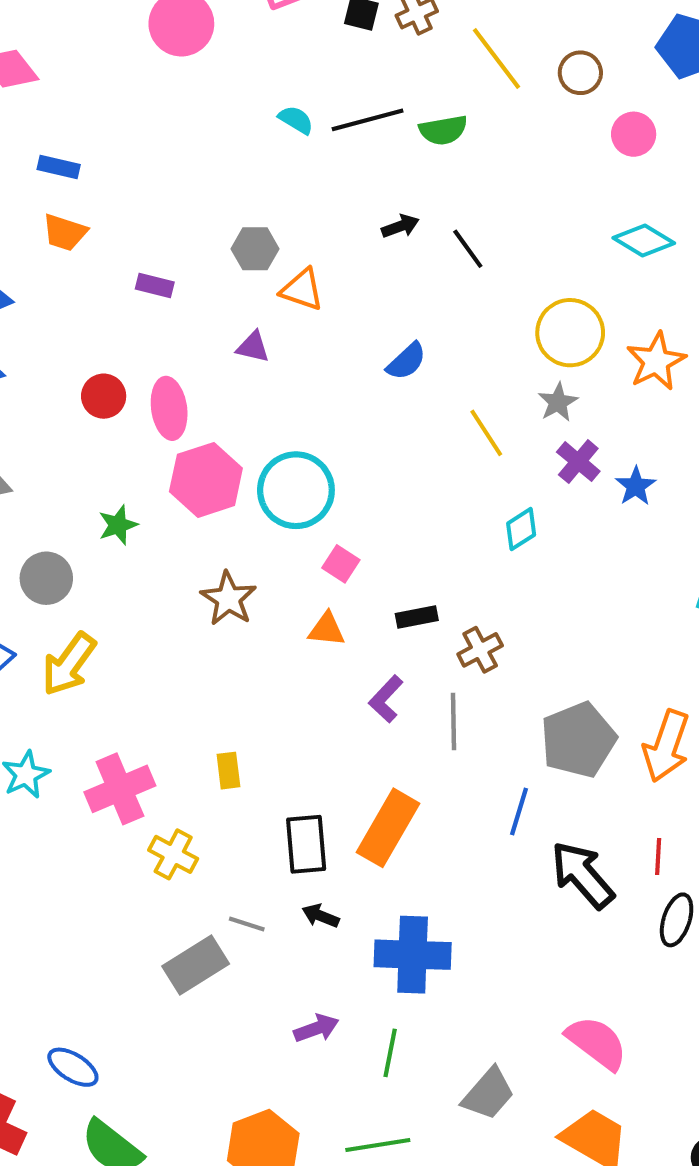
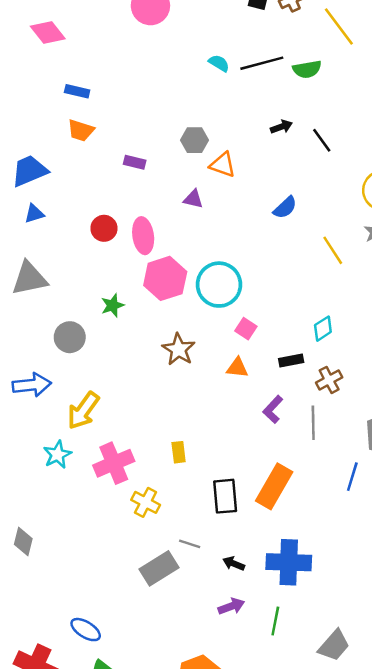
cyan diamond: (521, 529) -> (323, 329), moved
yellow arrow: (69, 664) -> (83, 411), moved
black arrow: (321, 916) -> (234, 564), moved

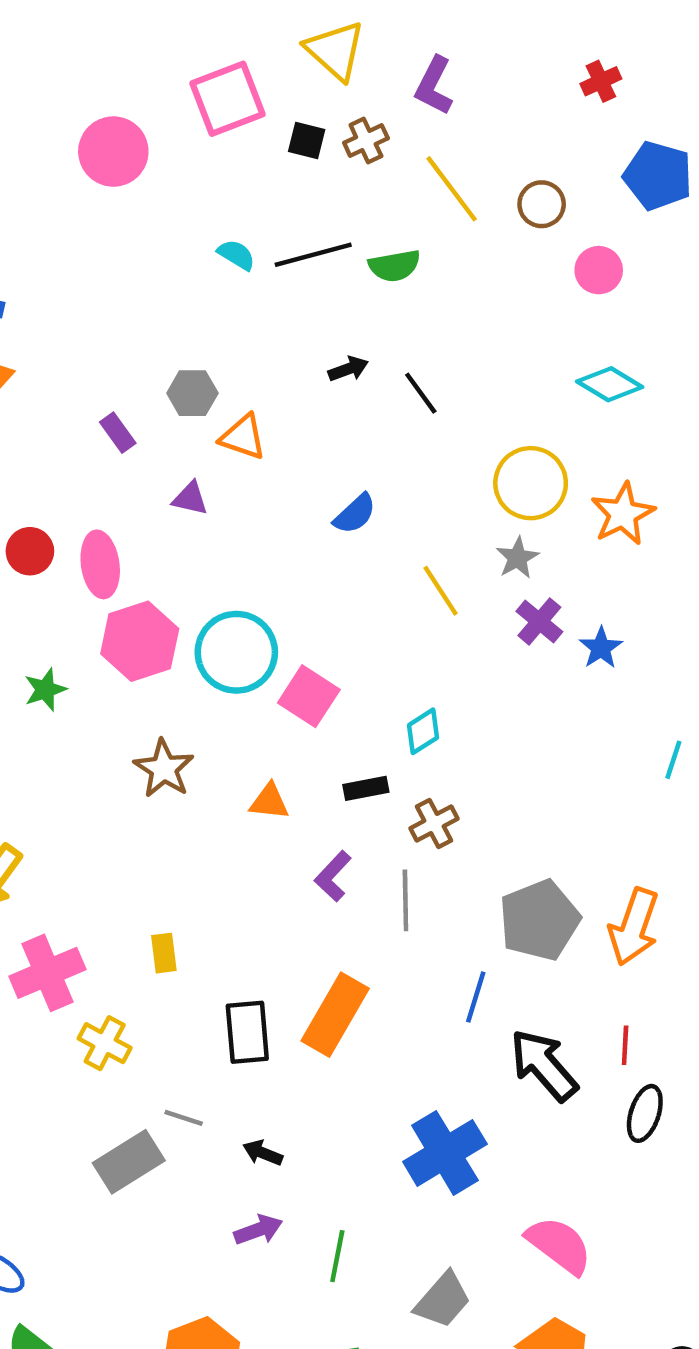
purple rectangle: (135, 162) -> (118, 433), moved, turned 40
pink square: (246, 329) -> (309, 696), moved, size x1.5
blue cross: (289, 562) -> (445, 1153), moved, turned -33

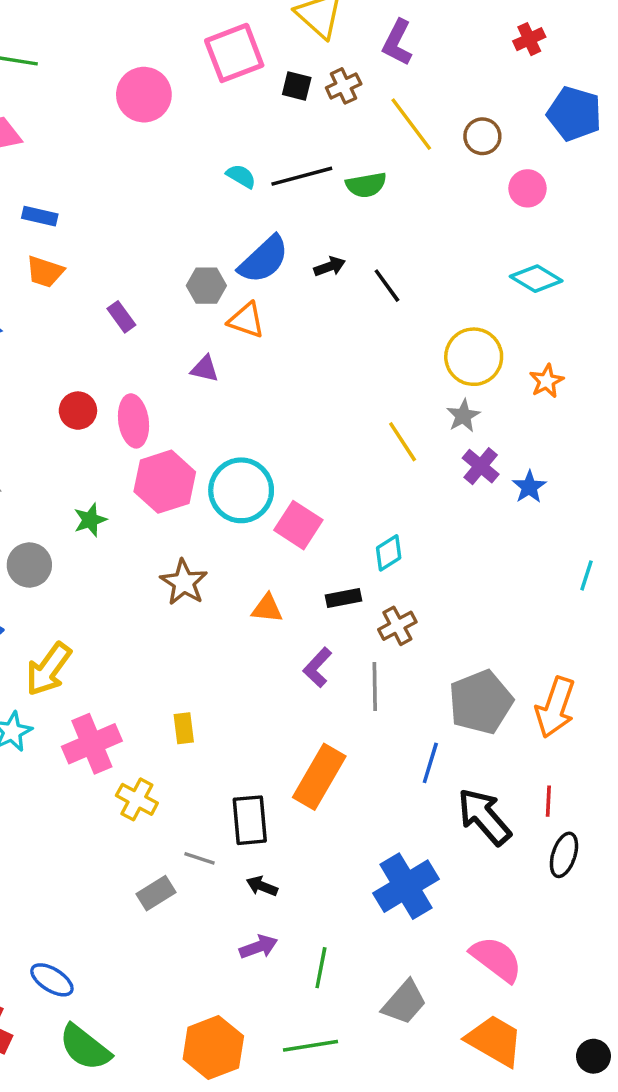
purple rectangle: (118, 433) -> (121, 317), moved
blue semicircle: (355, 514) -> (264, 260), moved, size x1.5
orange star: (623, 514) -> (547, 381), size x0.7
black rectangle: (247, 1032) -> (250, 820), moved
gray rectangle: (129, 1162) -> (156, 893), size x0.7

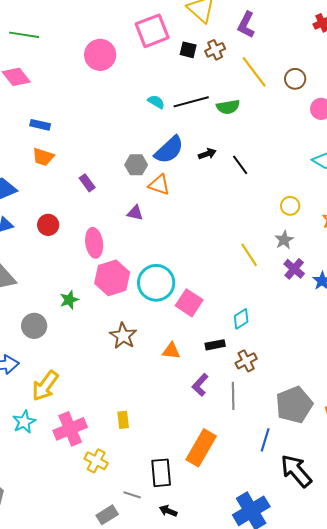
yellow circle: (474, 357) -> (290, 206), size x0.6
red circle: (78, 411) -> (48, 225), moved

